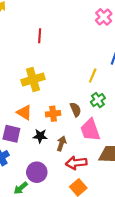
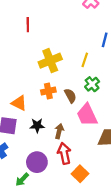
yellow cross: (33, 79) -> (50, 61), moved
orange cross: (53, 114) -> (48, 91), moved
red arrow: (76, 163) -> (64, 153), moved, turned 90

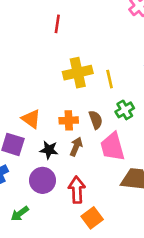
yellow line: (85, 60) -> (110, 79), moved, turned -40
orange cross: (48, 91) -> (69, 120), moved
brown arrow: (59, 131) -> (76, 147), moved
purple circle: (37, 162) -> (43, 180), moved

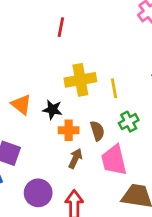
orange triangle: (31, 119) -> (21, 104), moved
black star: (49, 150) -> (52, 110), moved

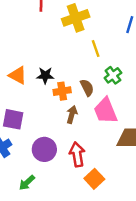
yellow cross: (80, 80) -> (76, 18), moved

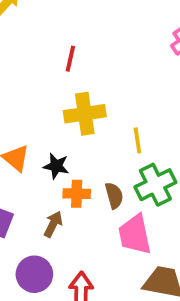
yellow cross: (76, 18) -> (85, 114), moved
green cross: (113, 75) -> (155, 185), size x1.5
brown arrow: (72, 115) -> (53, 224), moved

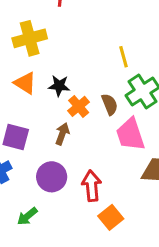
yellow cross: (85, 114) -> (30, 38), moved
orange cross: (77, 194) -> (79, 106), turned -35

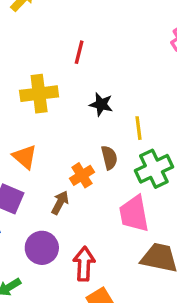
orange triangle: (25, 83) -> (25, 157), moved
black star: (59, 86) -> (101, 104), moved
brown semicircle: (110, 104) -> (109, 158), moved

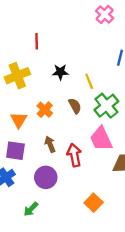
orange triangle: (25, 157) -> (19, 120), turned 36
orange cross: (82, 175) -> (45, 110), moved
brown arrow: (60, 203) -> (50, 144), turned -35
red arrow: (84, 264) -> (74, 155), moved

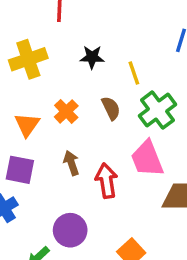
purple circle: (46, 177) -> (70, 230), moved

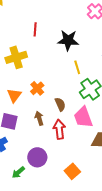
black star: (92, 57) -> (68, 40), moved, size x1.5
brown semicircle: (111, 108) -> (60, 104), moved

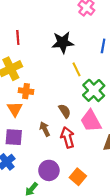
red line: (35, 29) -> (18, 37), moved
orange cross: (37, 88) -> (26, 91), moved, turned -32
orange square: (72, 171) -> (78, 177), moved

